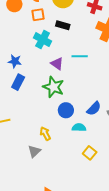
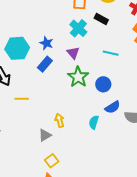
purple triangle: (57, 64) -> (73, 53), moved
blue circle: (66, 110) -> (103, 84), moved
cyan semicircle: (79, 127) -> (94, 122), turned -88
yellow square: (90, 153) -> (52, 161), moved

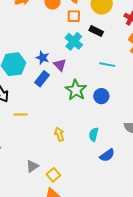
purple triangle: (73, 53) -> (60, 65), moved
blue semicircle: (113, 107) -> (107, 155), moved
gray triangle: (45, 135) -> (32, 166), moved

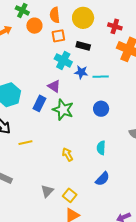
blue star: (43, 58) -> (81, 72), moved
green star: (76, 90) -> (63, 110), moved
blue semicircle: (107, 155) -> (102, 179), moved

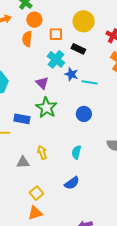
orange semicircle: (55, 15) -> (27, 39), moved
blue rectangle: (39, 103) -> (22, 119), moved, turned 63
gray triangle: (47, 191) -> (23, 162), moved, turned 32

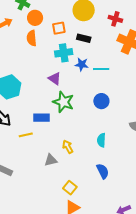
cyan cross: (56, 59) -> (64, 53), turned -36
blue semicircle: (72, 183) -> (103, 171), turned -70

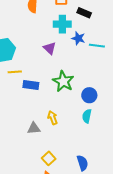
blue circle: (101, 101) -> (89, 95), moved
green star: (63, 102) -> (63, 81), moved
yellow line: (26, 135) -> (15, 72), moved
blue semicircle: (103, 171) -> (82, 163), moved

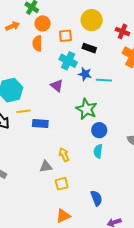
cyan cross: (62, 24) -> (68, 61), turned 30
green star: (63, 81) -> (87, 109), moved
yellow square: (49, 158) -> (62, 184), moved, turned 32

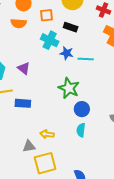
orange semicircle: (37, 43) -> (19, 23), turned -84
purple triangle: (57, 86) -> (24, 68), moved
yellow arrow: (64, 155) -> (47, 134), turned -56
yellow square: (62, 184) -> (45, 163), size x1.6

